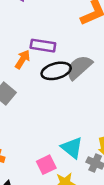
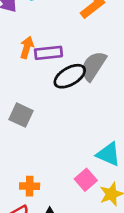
orange arrow: (23, 59) -> (27, 48), moved

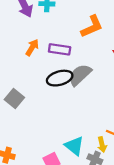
purple rectangle: (48, 53) -> (60, 49), moved

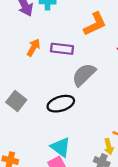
black ellipse: (60, 78) -> (61, 104), moved
cyan triangle: (74, 146) -> (61, 147), moved

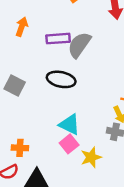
purple rectangle: (62, 49) -> (58, 39), moved
black ellipse: (61, 104) -> (61, 79), turned 40

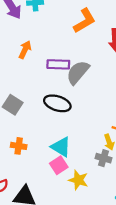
orange cross: (20, 148) -> (19, 146), moved
yellow star: (91, 157) -> (78, 180), turned 30

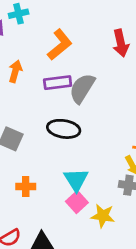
orange L-shape: (84, 21) -> (60, 45), moved
cyan triangle: (61, 147) -> (76, 180), turned 35

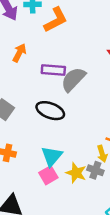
orange L-shape: (60, 45) -> (56, 20), moved
yellow star: (103, 216) -> (76, 173), moved

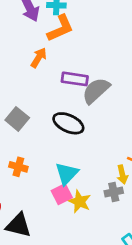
orange L-shape: (56, 20) -> (60, 28), moved
gray cross: (95, 170) -> (114, 192), turned -35
yellow star: (76, 173) -> (80, 201), moved

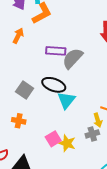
orange arrow: (39, 58) -> (18, 36), moved
gray square: (17, 119) -> (25, 90), moved
cyan triangle: (67, 174) -> (66, 100), moved

